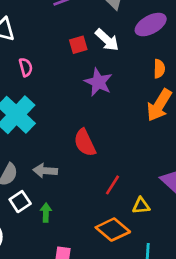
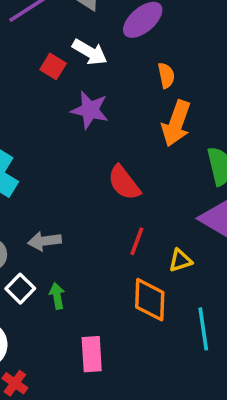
red square: (78, 45) -> (53, 66), turned -30
red semicircle: (85, 143) -> (124, 183), moved
orange diamond: (113, 230) -> (150, 300), turned 64

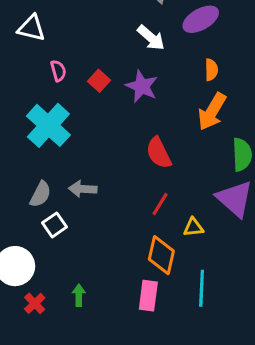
red square: (53, 66) -> (99, 81), moved
green arrow: (57, 296) -> (79, 295), moved
pink rectangle: (92, 354) -> (148, 296), moved

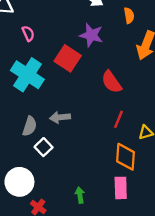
orange semicircle: (211, 70) -> (129, 16), moved
red square: (99, 81) -> (68, 58), moved, size x1.6
green arrow: (79, 295) -> (80, 195), moved

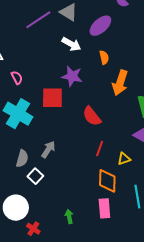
red square: (68, 58) -> (52, 98), turned -30
gray arrow: (60, 117) -> (48, 149), turned 132

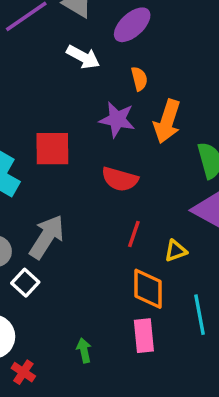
purple star: (72, 76) -> (117, 119), moved
red semicircle: (92, 116) -> (120, 179), turned -35
gray arrow: (48, 149) -> (47, 237), size x1.5

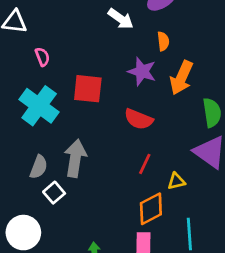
gray arrow: (47, 237) -> (75, 158), turned -30
orange diamond: (148, 289) -> (151, 209), turned 56

